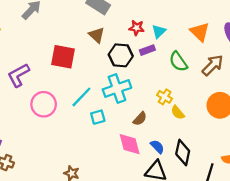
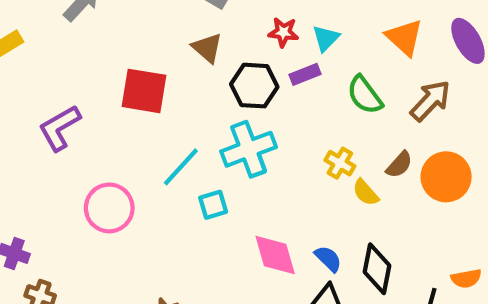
pink circle: (44, 104) -> (109, 208), moved
brown semicircle: (140, 119) -> (399, 165), moved

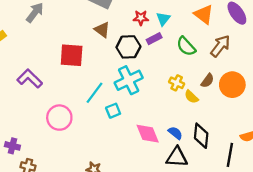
purple L-shape: (60, 128) -> (30, 79), turned 80

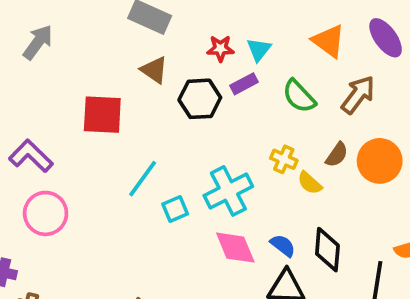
cyan cross: (129, 80) -> (228, 191), moved
pink circle: (59, 118) -> (46, 213), moved

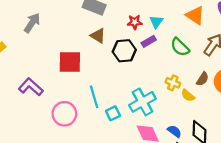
cyan line: (143, 179) -> (94, 97), turned -50
pink circle: (46, 213) -> (64, 114), moved

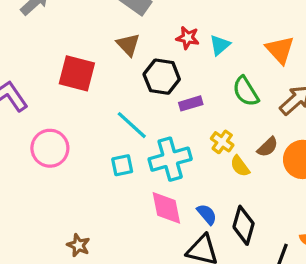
purple rectangle: (149, 41) -> (191, 103), moved
cyan line: (94, 97) -> (132, 125), moved, turned -45

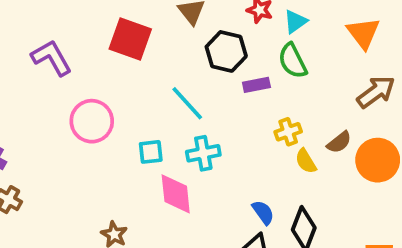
green semicircle: (246, 91) -> (293, 61), moved
yellow cross: (222, 142) -> (288, 132), turned 30
cyan cross: (170, 159) -> (203, 153), moved, size x0.7
cyan square: (122, 165) -> (151, 152), moved
pink diamond: (166, 208) -> (176, 194), moved

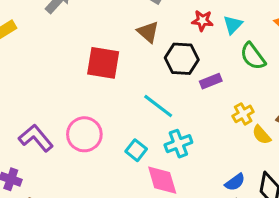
purple L-shape: (52, 58) -> (36, 138), moved
green semicircle: (293, 61) -> (253, 56), moved
cyan square: (151, 152) -> (136, 150), turned -35
blue semicircle: (263, 212) -> (235, 182), turned 100

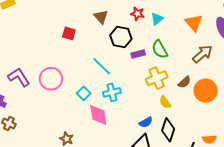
green semicircle: (253, 56) -> (160, 49), moved
red square: (103, 63) -> (69, 33), size x0.6
yellow cross: (243, 114) -> (157, 78), size x1.5
yellow semicircle: (262, 135) -> (165, 102), moved

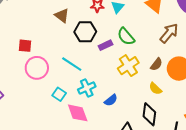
red square: (69, 33) -> (25, 46), moved
pink circle: (51, 79) -> (37, 68), moved
yellow semicircle: (165, 102) -> (155, 89), moved
blue semicircle: (146, 122) -> (111, 100), moved

